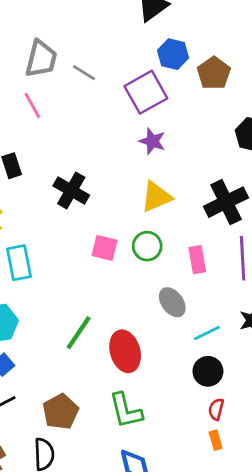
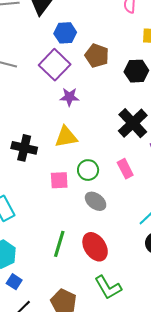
brown pentagon: (214, 73) -> (97, 56), moved
yellow triangle: (156, 197) -> (66, 137), moved, turned 30
gray ellipse: (172, 302) -> (96, 201), moved

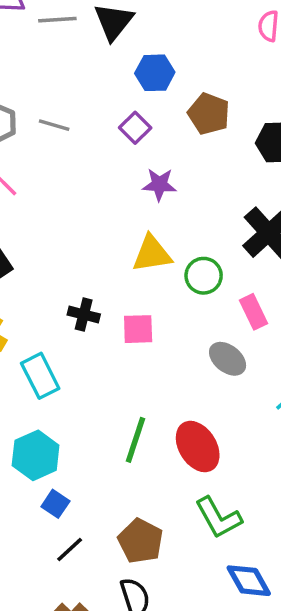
purple square: (55, 65) -> (135, 128), size x0.6
black cross: (24, 148) -> (84, 315), moved, size x0.7
green circle: (88, 170) -> (204, 276), moved
gray ellipse: (96, 201) -> (228, 359), moved

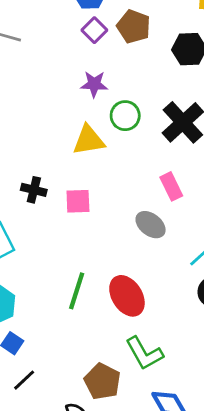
purple square: (135, 128) -> (94, 30), moved
green circle: (204, 276) -> (125, 116), moved
brown pentagon: (141, 541) -> (102, 381), moved

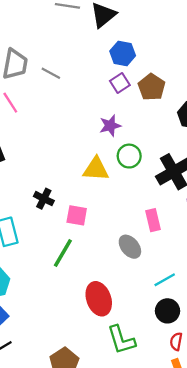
purple star: (94, 84) -> (110, 126), turned -30
green line: (77, 291) -> (63, 253), moved
green L-shape: (144, 353) -> (121, 340), moved

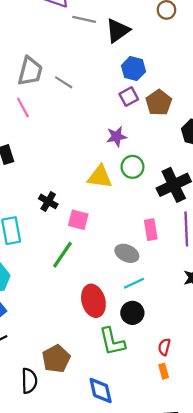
gray ellipse: (130, 247) -> (127, 253), turned -30
cyan line: (165, 280) -> (134, 283), moved
black circle: (168, 311) -> (132, 313), moved

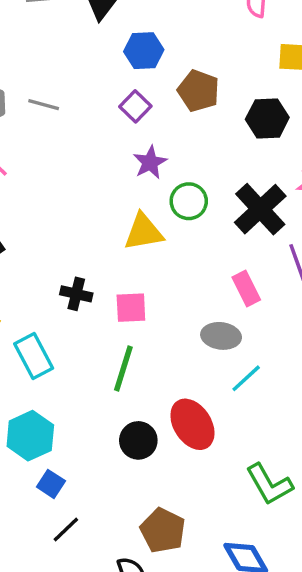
purple square: (129, 97) -> (135, 106), moved
black circle: (132, 313) -> (138, 440), moved
green L-shape: (112, 342) -> (269, 484), moved

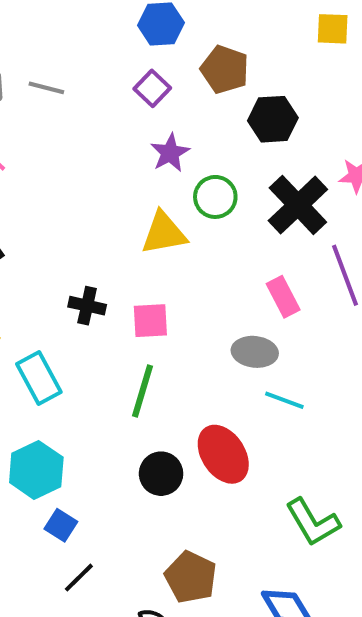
black hexagon: (267, 118) -> (273, 119), moved
cyan line: (246, 378) -> (284, 400), turned 64

